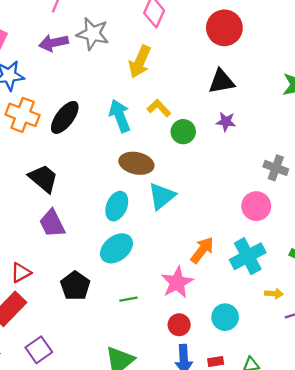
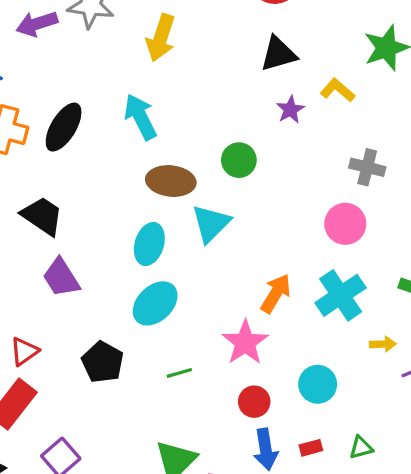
yellow L-shape: (159, 108) -> (338, 90), moved
purple star: (226, 122) -> (290, 110), turned -30
green circle: (183, 132) -> (239, 160), moved

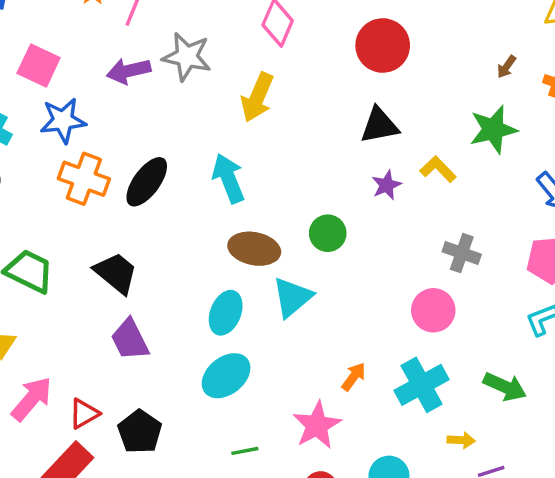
orange arrow: (276, 293) -> (354, 377), size x0.7
black pentagon: (103, 362) -> (140, 432), moved

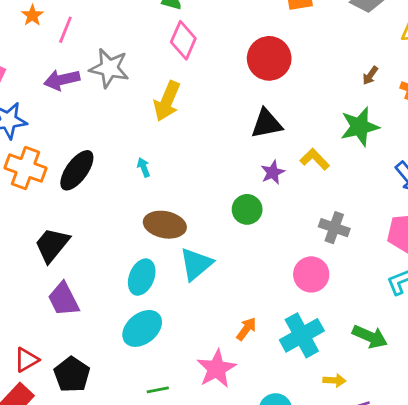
cyan arrow: (228, 178) -> (144, 167), size x0.5
green circle: (328, 233) -> (247, 209), moved
black trapezoid: (116, 273) -> (52, 245), turned -90

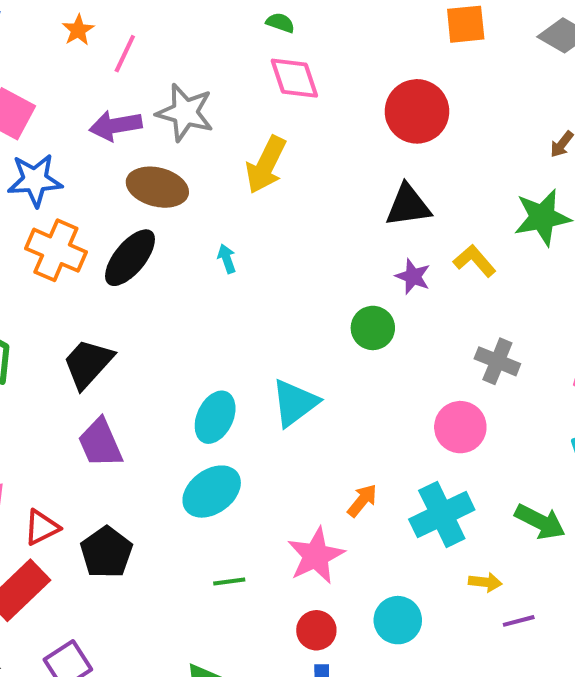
pink diamond: (183, 40) -> (294, 78), turned -45
purple star: (273, 172) -> (413, 276), turned -30
brown ellipse: (165, 225) -> (157, 187), moved

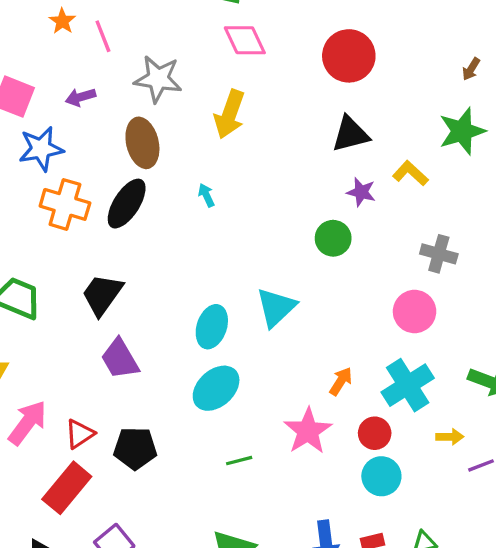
pink line: (125, 54) -> (103, 36), turned -40
purple arrow: (116, 126) -> (80, 97), moved, size x0.7
brown ellipse: (157, 187) -> (142, 143), turned 69
black pentagon: (106, 552) -> (135, 448), turned -30
red circle: (316, 630) -> (375, 433), moved

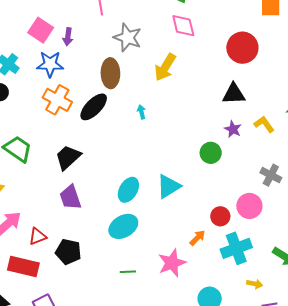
purple arrow: (80, 97) -> (68, 37), moved, turned -78
red circle: (375, 433) -> (220, 216), moved
red rectangle: (67, 488) -> (23, 266), turned 52

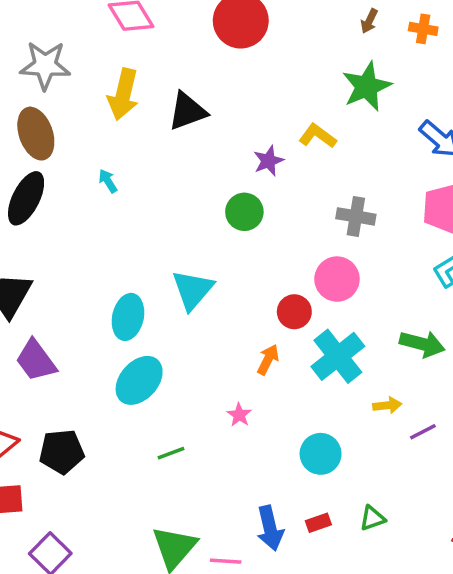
black triangle: (234, 94) -> (187, 111), moved
purple star: (233, 129) -> (269, 161), turned -30
pink star: (172, 263) -> (239, 415), size x0.5

